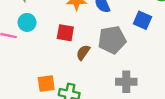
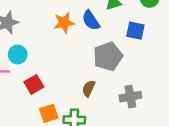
red square: (65, 33) -> (34, 84), moved, turned -30
brown semicircle: (83, 52) -> (89, 88), moved

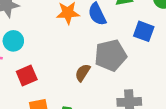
brown semicircle: (89, 88) -> (83, 73), moved

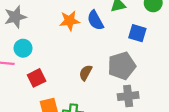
gray pentagon: (111, 55) -> (122, 66), moved

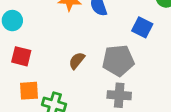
red square: (37, 78) -> (21, 56), turned 30

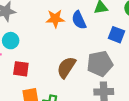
brown semicircle: (77, 61) -> (66, 67), size x1.5

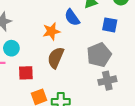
orange star: (55, 19) -> (51, 31), moved
brown semicircle: (66, 67) -> (56, 58), moved

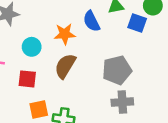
blue square: (110, 25) -> (137, 23), moved
cyan circle: (11, 48) -> (32, 47), moved

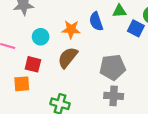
orange square: (39, 109) -> (22, 84), moved

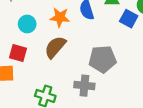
gray cross: (114, 96) -> (84, 86), moved

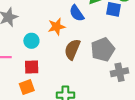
brown semicircle: (55, 47) -> (72, 49), moved
gray cross: (84, 86) -> (120, 72), moved

